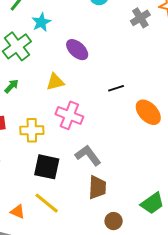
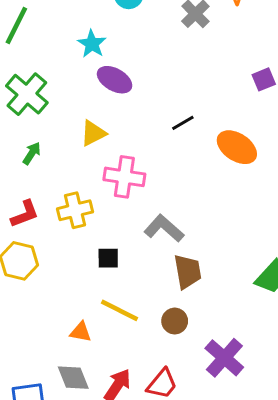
cyan star: (41, 22) -> (92, 44), moved
black square: (47, 167) -> (108, 258), size x0.6
brown circle: (114, 221) -> (175, 321), moved

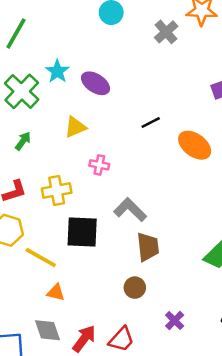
cyan star: (92, 44) -> (57, 71), moved
pink cross: (124, 177) -> (99, 165), size x0.6
black square: (108, 258) -> (82, 232), size x1.8
yellow line: (120, 310) -> (41, 258), moved
purple cross: (224, 358) -> (175, 320), size x0.6

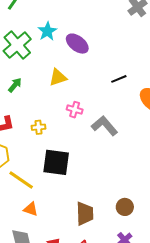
yellow cross: (57, 191) -> (38, 127), size x0.6
gray L-shape: (130, 210) -> (105, 126), moved
brown trapezoid: (148, 247) -> (85, 214), moved
brown circle: (135, 288) -> (125, 207), moved

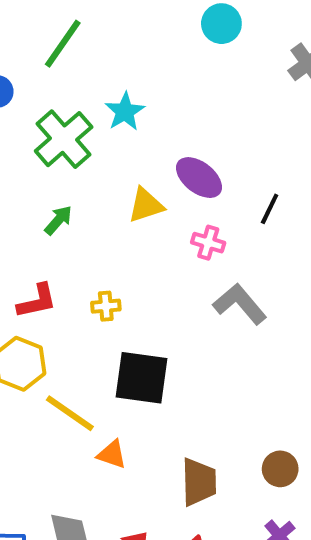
purple ellipse: (77, 44) -> (199, 178), moved
black line: (119, 79) -> (270, 209), turned -42
pink cross: (75, 110) -> (208, 243), moved
orange triangle: (31, 209) -> (112, 454), moved

